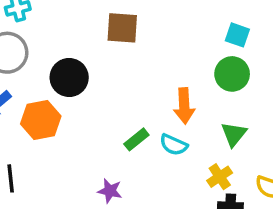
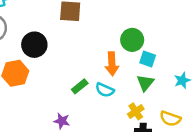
cyan square: (237, 35) -> (148, 59), moved
green circle: (232, 74) -> (132, 40), moved

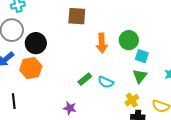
black circle: (34, 45) -> (36, 43), moved
orange arrow: (112, 64) -> (102, 43), moved

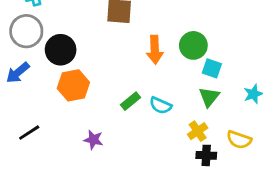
orange hexagon: (31, 68) -> (73, 85), moved
black line: (14, 101) -> (29, 133), turned 63
purple star: (70, 108) -> (93, 140), moved

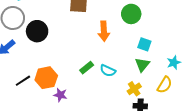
green circle: (193, 45) -> (131, 14), moved
orange hexagon: (73, 85) -> (46, 78), moved
black line: (29, 133) -> (23, 81), moved
yellow semicircle: (239, 140) -> (165, 85), moved, turned -78

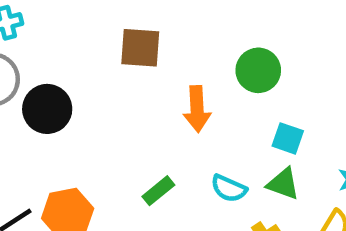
green triangle: (142, 65) -> (283, 184), turned -49
cyan semicircle: (108, 71) -> (229, 188), moved

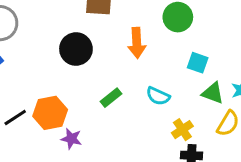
black circle: (47, 109) -> (76, 49), moved
green triangle: (283, 184) -> (213, 93), moved

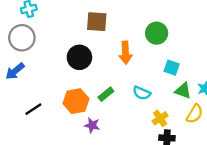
orange hexagon: (50, 113) -> (76, 101), moved
purple star: (71, 139) -> (92, 125), moved

